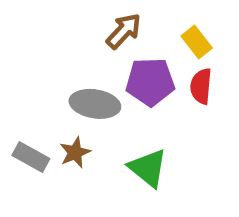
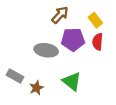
brown star: (75, 153) -> (36, 88), moved

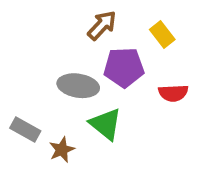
red semicircle: (98, 42) -> (173, 93), moved, turned -98
green triangle: (72, 81) -> (106, 124), moved

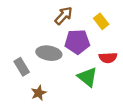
green triangle: (106, 124) -> (88, 77), moved
gray rectangle: (25, 130) -> (22, 67), moved, turned 30

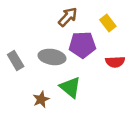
gray rectangle: (22, 67) -> (16, 61), moved
green triangle: (88, 77) -> (70, 87), moved

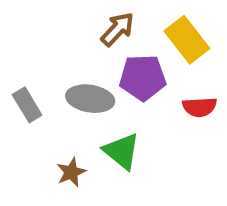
yellow rectangle: (108, 23) -> (187, 40), size x1.5

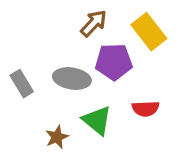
red semicircle: (199, 107) -> (146, 109), moved

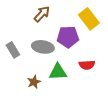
brown arrow: (94, 23) -> (42, 14), moved
green triangle: (97, 120) -> (58, 72), turned -42

